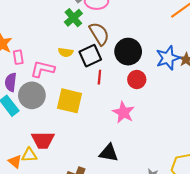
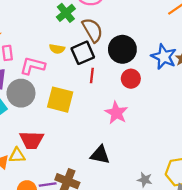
blue star: (168, 58) -> (164, 57), turned -30

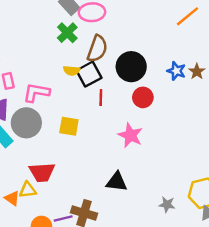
brown semicircle: (92, 30) -> (97, 49), turned 55
yellow semicircle: (57, 49) -> (72, 71), moved
blue star: (164, 57) -> (176, 71), size x0.7
yellow square: (60, 100) -> (69, 126), size x0.7

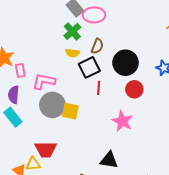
brown semicircle: (97, 49) -> (97, 46), size x0.7
yellow semicircle: (72, 71) -> (72, 53), moved
gray circle: (26, 123) -> (52, 105), moved

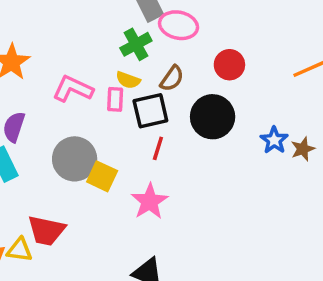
pink rectangle: (20, 71) -> (115, 99), moved
pink L-shape: (44, 81) -> (73, 89), moved
red circle: (134, 89) -> (229, 65), moved
pink star: (122, 121) -> (150, 201), moved

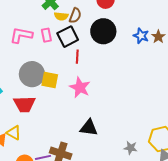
yellow semicircle: (128, 80) -> (61, 16), moved
red trapezoid: (46, 231) -> (24, 104), moved
yellow triangle: (20, 250) -> (14, 133), turned 35

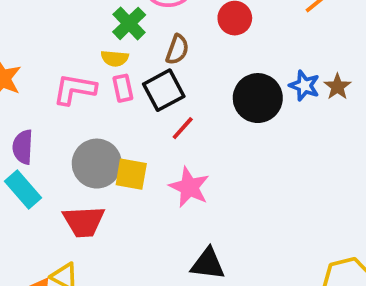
yellow semicircle: (61, 16) -> (115, 58), moved
black circle: (103, 31) -> (258, 98), moved
red line: (77, 57) -> (183, 128), turned 40

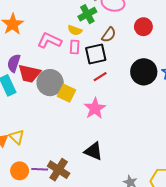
red trapezoid: (84, 222) -> (29, 74), moved

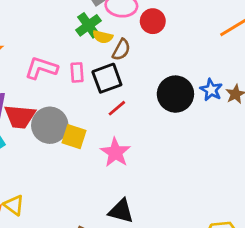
red circle: (143, 27) -> (153, 21), moved
yellow semicircle: (75, 30) -> (103, 37), moved

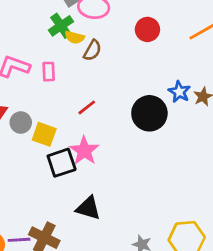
red circle: (153, 21) -> (147, 29), moved
black square: (107, 78) -> (62, 163), moved
black circle: (175, 94) -> (149, 113), moved
gray circle: (50, 125) -> (21, 123), size x0.6

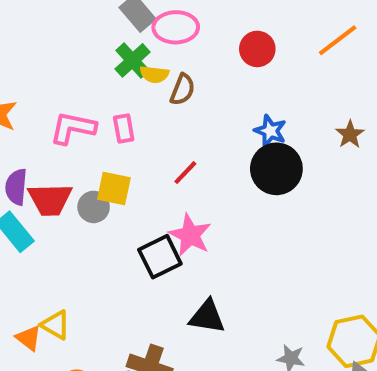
blue star: (179, 92) -> (270, 131), moved
yellow square: (44, 134) -> (114, 188), moved

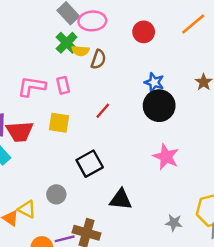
gray circle: (94, 207) -> (56, 194), moved
pink star: (190, 235) -> (166, 157), moved

